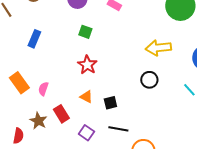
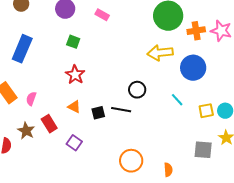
blue rectangle: (34, 39) -> (22, 49), size x1.5
yellow arrow: (158, 48) -> (160, 53), moved
black line: (118, 129) -> (121, 110), moved

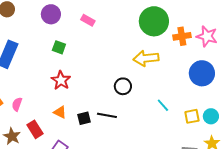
blue circle: (193, 68) -> (202, 73), moved
black circle: (137, 90) -> (123, 86), moved

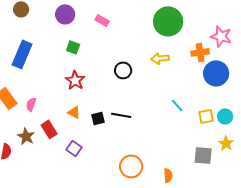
orange cross: (182, 36) -> (200, 52), moved
yellow arrow: (146, 58) -> (160, 58), size x0.7
black circle: (123, 86) -> (123, 70), moved

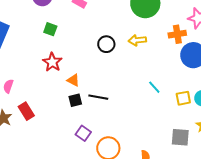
black circle: (123, 70) -> (106, 44), moved
orange triangle: (74, 112) -> (73, 80), moved
purple square: (74, 148) -> (83, 133), moved

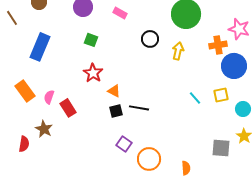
yellow arrow: (137, 40) -> (178, 51), turned 108
black circle: (106, 44) -> (150, 39), moved
yellow square: (183, 98) -> (221, 95), moved
red rectangle: (26, 111) -> (68, 108), moved

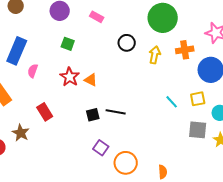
orange cross: (218, 45) -> (185, 50), moved
orange triangle: (114, 91) -> (91, 80), moved
pink semicircle: (49, 97) -> (33, 71), moved
gray square: (221, 148) -> (198, 130), moved

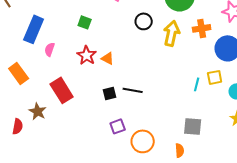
yellow arrow: (155, 55) -> (172, 33), size x1.4
cyan line: (172, 102) -> (197, 84), moved, turned 56
red rectangle: (45, 112) -> (62, 90), size x1.4
gray square: (198, 130) -> (193, 126), moved
purple square: (101, 148) -> (118, 126), turned 35

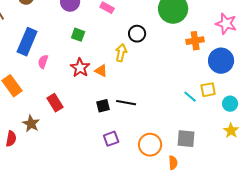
yellow arrow: (172, 33) -> (121, 53), moved, size x0.7
cyan line: (197, 84) -> (190, 97), turned -64
red rectangle: (62, 90) -> (55, 103), size x0.7
orange circle: (143, 141) -> (150, 145), moved

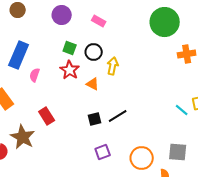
black circle: (137, 34) -> (94, 52), moved
red star: (80, 68) -> (70, 70), moved
black line: (126, 103) -> (118, 116), turned -42
brown star: (31, 124) -> (23, 137), size x1.4

